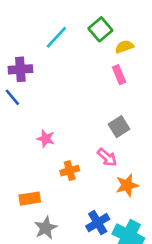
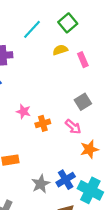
yellow semicircle: (124, 47) -> (60, 50), moved
orange cross: (70, 171) -> (43, 123), moved
gray star: (46, 228) -> (41, 184), moved

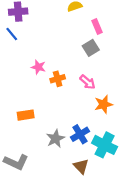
pink rectangle: (83, 60) -> (97, 27), moved
gray square: (83, 102) -> (91, 48), moved

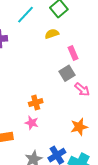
pink star: (38, 67) -> (32, 123), moved
pink arrow: (87, 82) -> (82, 89), moved

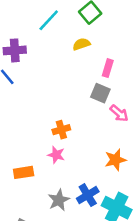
pink rectangle: (73, 53) -> (108, 68), turned 40
gray square: (67, 73) -> (100, 93), turned -35

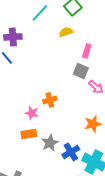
pink star: (56, 155) -> (32, 113), moved
orange rectangle: (24, 172) -> (29, 134), moved
gray star: (59, 200) -> (50, 143), moved

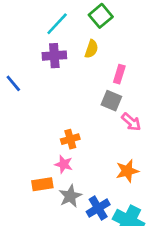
yellow semicircle: (66, 32) -> (91, 49), turned 128
purple cross: (13, 37) -> (54, 56), moved
pink star: (32, 113) -> (64, 164), moved

